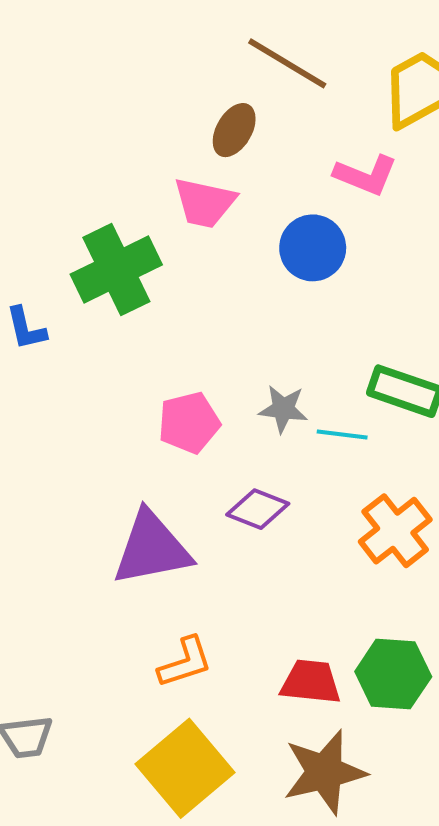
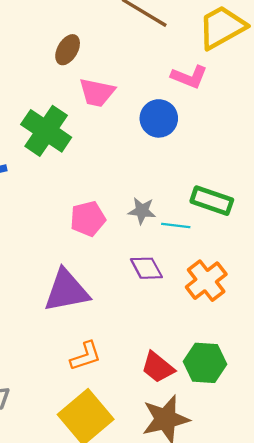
brown ellipse: (234, 130) -> (68, 50), moved
green cross: (116, 269) -> (46, 131), turned -30
purple diamond: (258, 509) -> (146, 268), moved, turned 40
red trapezoid: (311, 682) -> (158, 367), turned -147

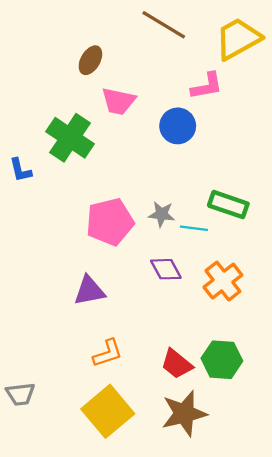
pink L-shape: (189, 77) -> (207, 86), turned -32
pink pentagon: (88, 219) -> (110, 222), size x1.4
purple triangle: (66, 291) -> (89, 291), size x0.7

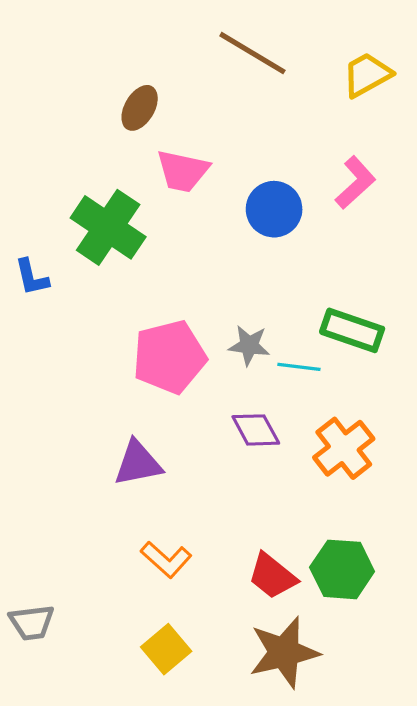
yellow trapezoid: (238, 39) -> (367, 75), size x0.7
pink L-shape: (207, 86) -> (355, 183), moved, turned -32
orange L-shape: (108, 353) -> (166, 559), turned 60
yellow square: (108, 411) -> (166, 649), size x0.6

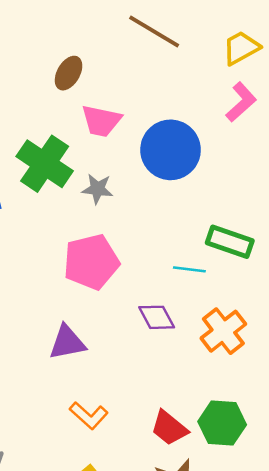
pink L-shape: (355, 183) -> (241, 102), moved
blue circle: (274, 209) -> (171, 150), size x1.4
gray star: (249, 345) -> (97, 189), moved

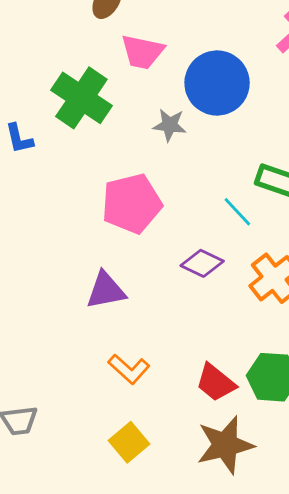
gray star: (97, 189) -> (170, 125), moved
cyan line: (189, 269) -> (237, 212), turned 40
purple diamond: (157, 317) -> (202, 263), turned -36

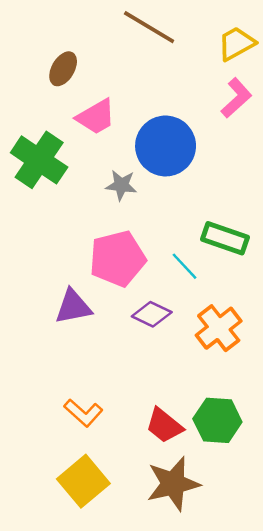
pink trapezoid: (142, 52) -> (96, 117), turned -42
pink pentagon: (132, 204) -> (117, 259), moved
purple triangle: (106, 290) -> (73, 307), moved
yellow square: (129, 442) -> (83, 481), size x1.4

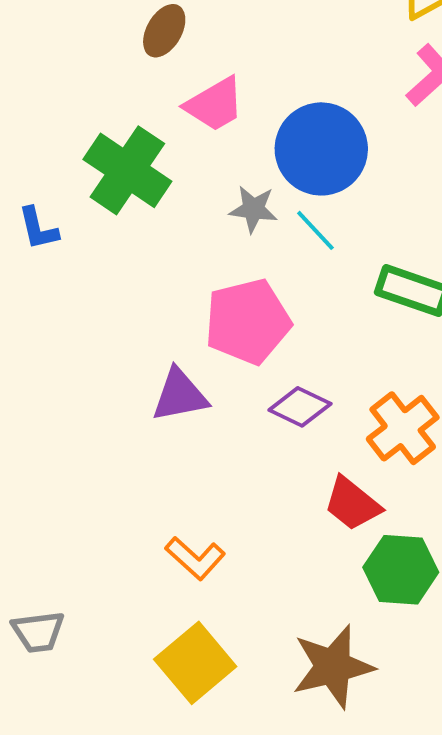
cyan line: (185, 266) -> (315, 230), moved
red trapezoid: (164, 426) -> (352, 504), moved

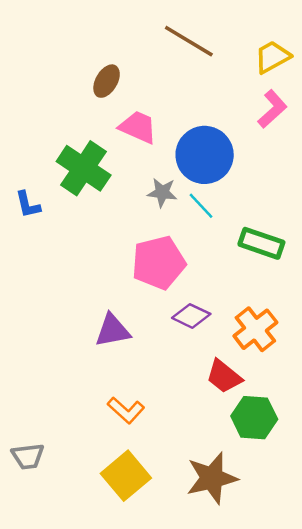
pink trapezoid: (215, 104) -> (138, 127), turned -126
purple triangle: (180, 395) -> (113, 330), moved

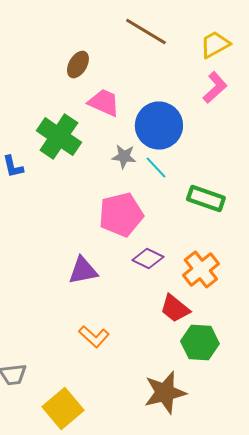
yellow square: (126, 476) -> (63, 409), moved

